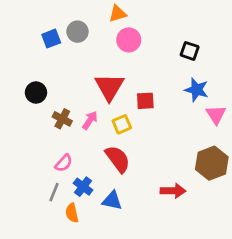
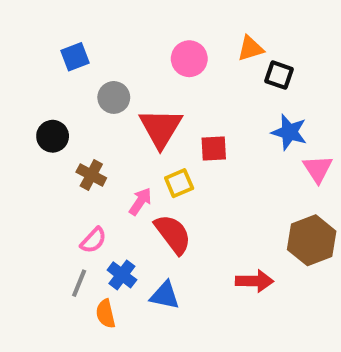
orange triangle: (118, 14) -> (250, 49), moved
gray circle: (78, 32) -> (114, 97), moved
pink arrow: (90, 120) -> (140, 201), moved

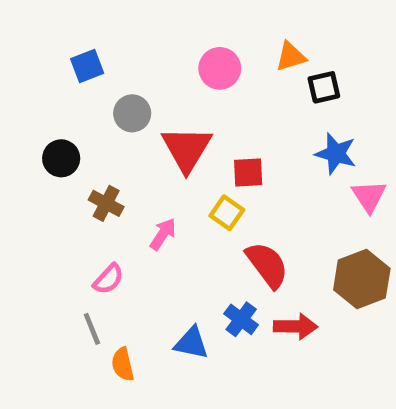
black square: (279, 75) -> (324, 87), turned -32
yellow square: (179, 183) -> (227, 213), moved, turned -32
red semicircle: (173, 234) -> (267, 265), moved
blue cross: (122, 275) -> (241, 319), moved
gray line: (79, 283) -> (92, 329), turned -44

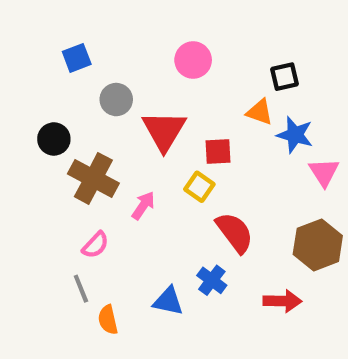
orange triangle: (291, 57) -> (260, 112), moved, turned 36
brown cross: (106, 203) -> (93, 178), size x1.6
red arrow: (296, 326) -> (282, 301), moved

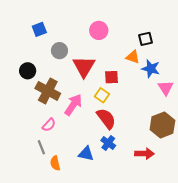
pink arrow: (143, 205) -> (73, 105), size x1.5
red semicircle: (235, 232) -> (106, 119), moved

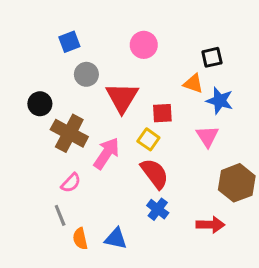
blue square: (39, 29) -> (69, 42), moved
pink triangle: (166, 88) -> (207, 136), moved
blue triangle: (86, 154) -> (116, 239), moved

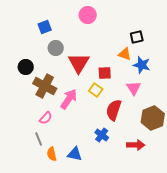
pink circle: (144, 45) -> (88, 15), moved
red semicircle: (155, 174) -> (114, 110), moved, turned -125

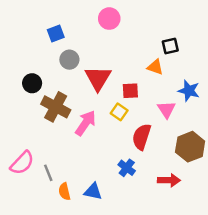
blue star: (142, 65) -> (189, 91), moved
pink semicircle: (46, 118) -> (22, 163), moved, size x1.5

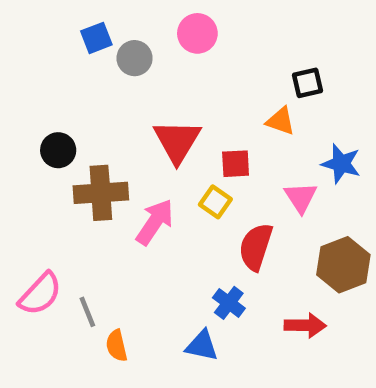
blue square: (56, 33) -> (96, 38), moved
gray circle: (69, 60) -> (135, 58), moved
brown cross: (56, 107) -> (101, 193), turned -32
blue triangle: (93, 191) -> (202, 346), moved

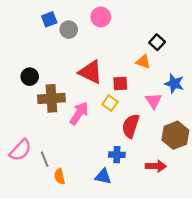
black square: (307, 83) -> (157, 42), turned -35
red triangle: (177, 141) -> (90, 72), turned -35
blue cross: (229, 303) -> (117, 155), turned -35

